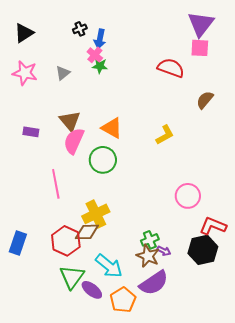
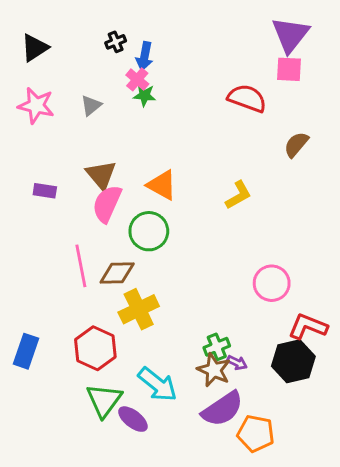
brown diamond: (87, 232) -> (117, 273), moved
orange pentagon: (123, 300) -> (256, 434), moved, turned -30

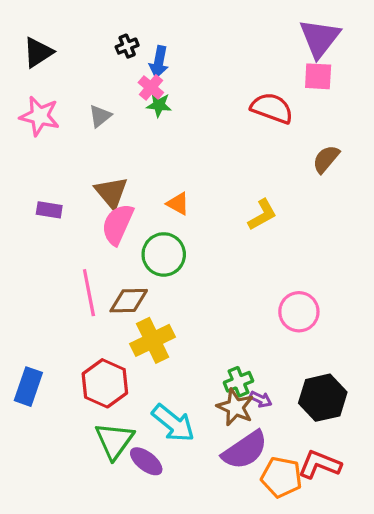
orange triangle: (162, 185) -> (178, 204), size x0.7
red L-shape: (308, 327) -> (320, 464), moved

